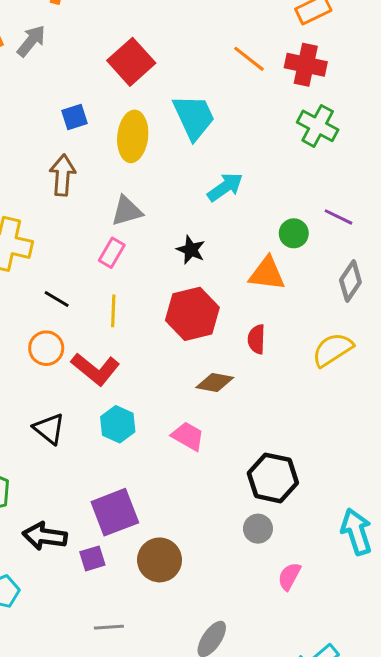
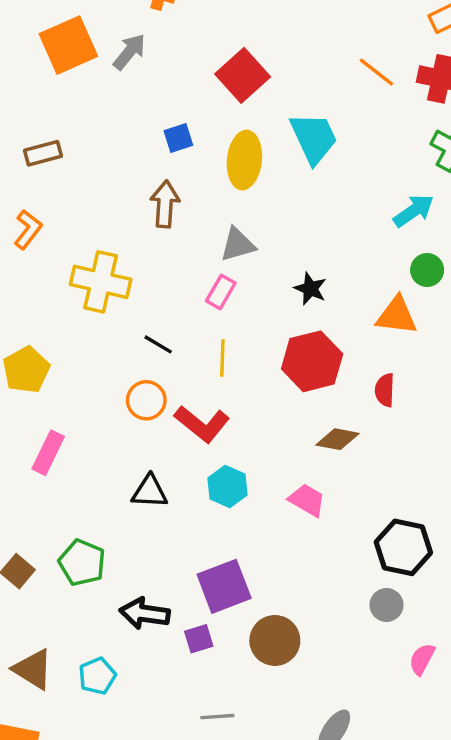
cyan arrow: (225, 187) -> (414, 211), moved
black triangle: (49, 429) -> (150, 492), turned -36

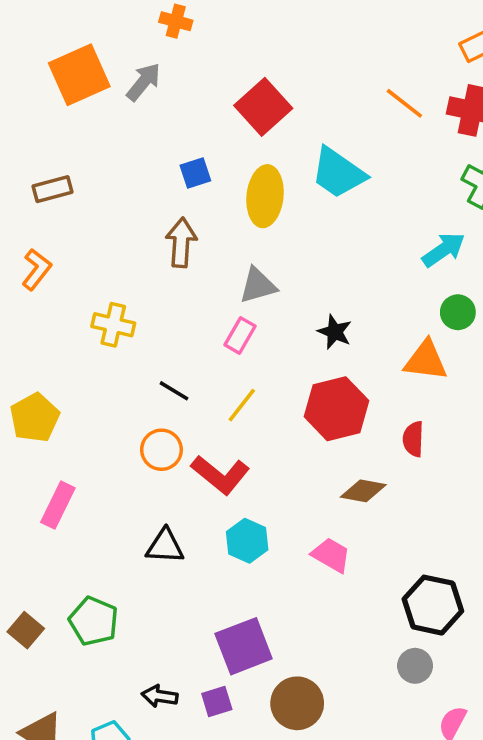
cyan trapezoid: (314, 138) -> (338, 173), turned 150
yellow cross: (101, 282) -> (113, 325), size x0.7
yellow line: (222, 358) -> (242, 405), turned 36
black arrow: (145, 613) -> (160, 696), moved, size x0.7

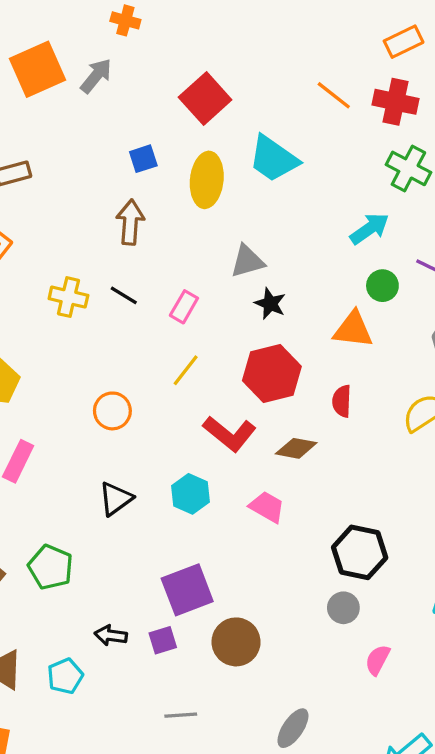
gray triangle: (258, 285) -> (247, 261), moved
black line: (174, 391) -> (124, 295), moved
red L-shape: (220, 475) -> (230, 434), moved
black triangle: (165, 546) -> (116, 499), turned -39

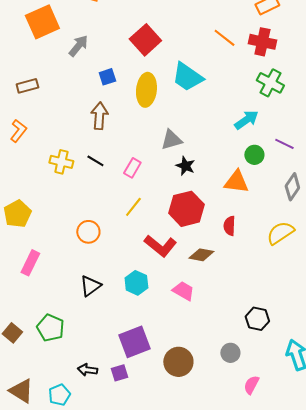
gray arrow: (96, 76) -> (78, 46), moved
black hexagon: (360, 552) -> (257, 319), moved, size x0.7
brown circle: (236, 642) -> (178, 362), moved

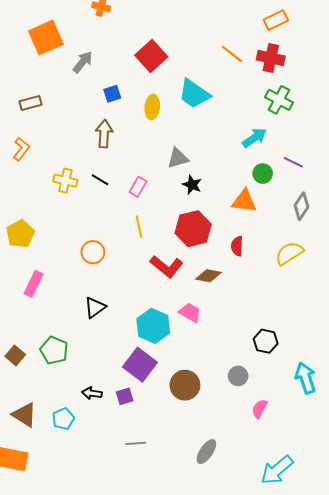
yellow ellipse: (146, 90) -> (152, 107), size x0.7
yellow line: (133, 207) -> (139, 227), turned -50
cyan hexagon: (136, 283) -> (153, 326), moved, size x1.4
purple square: (134, 342) -> (140, 365), turned -32

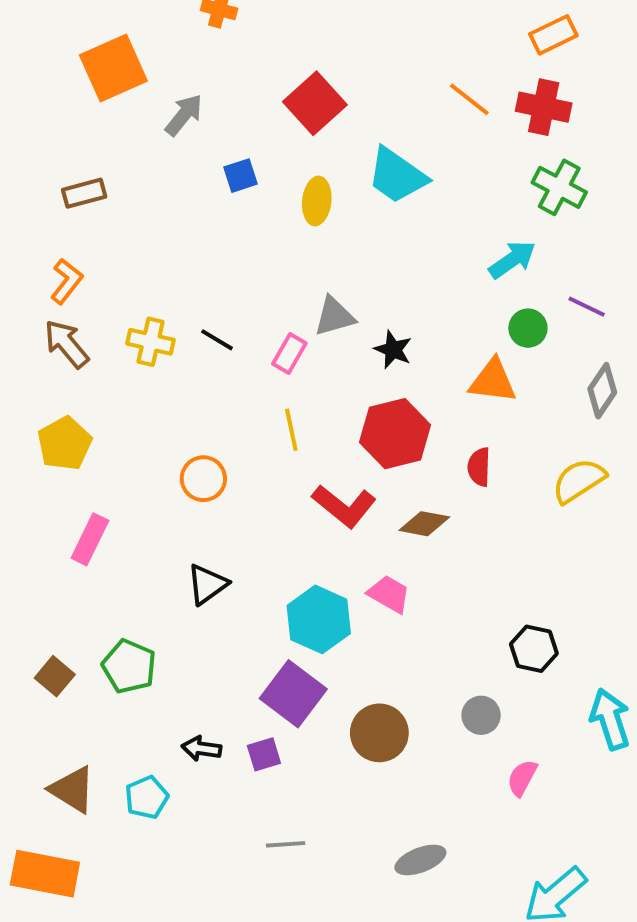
brown arrow: (104, 134) -> (66, 344), moved, turned -44
gray triangle: (178, 158) -> (334, 316), moved
gray ellipse: (206, 452) -> (420, 860), turned 35

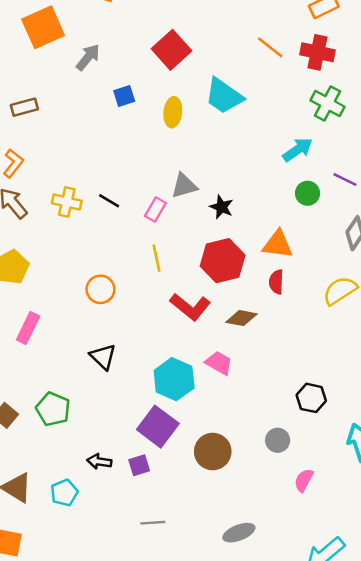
orange triangle: (493, 381) -> (278, 244), moved
black triangle: (207, 584) -> (103, 357), turned -40

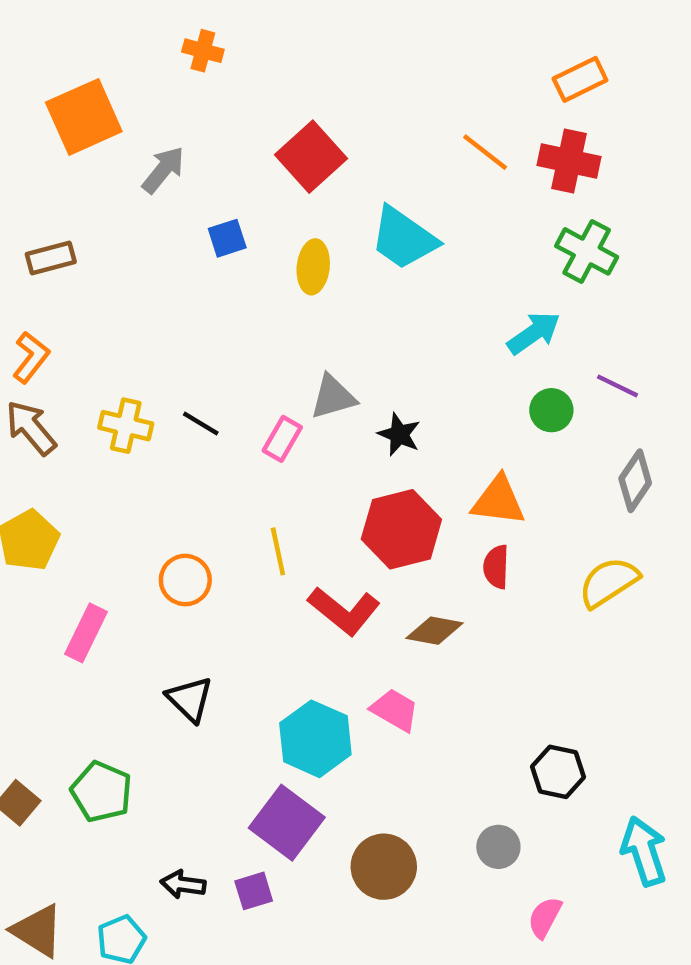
yellow line: (157, 258) -> (278, 551), moved
pink rectangle: (28, 328) -> (86, 633), moved

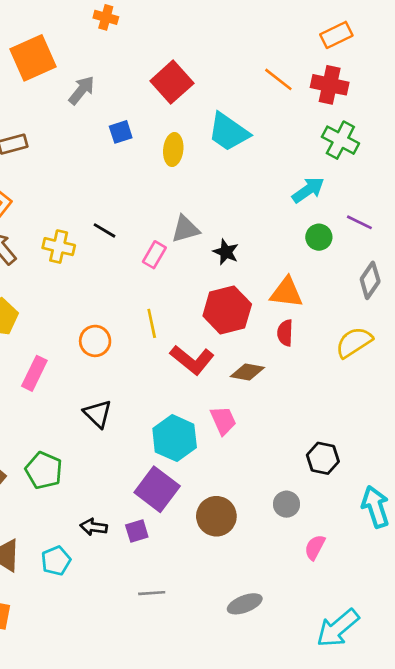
black line: (201, 423) -> (104, 230), moved
pink trapezoid: (395, 710) -> (223, 421), turned 36

